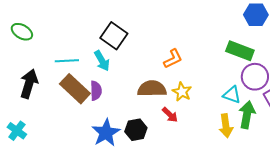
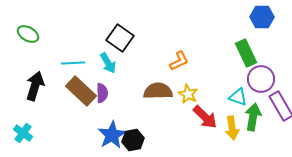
green rectangle: (240, 51) -> (246, 53), turned 44
red arrow: (170, 115) -> (205, 117), moved, size x1.5
black hexagon: (136, 130) -> (133, 140), moved

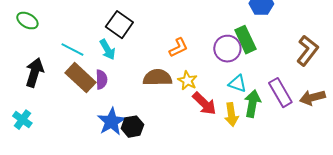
cyan line: (73, 63) -> (72, 50), turned 30
purple circle: (261, 79) -> (227, 49), moved

